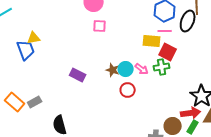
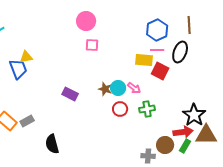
black ellipse: (188, 21) -> (180, 52), moved
green cross: (162, 67) -> (147, 109), moved

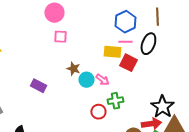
brown star: (105, 89) -> (73, 69), moved
red circle: (120, 109) -> (98, 112), moved

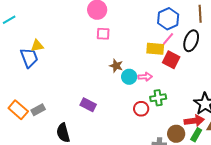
pink line: (125, 42) -> (168, 39), turned -48
pink arrow: (102, 80) -> (145, 77), turned -40
purple rectangle: (38, 86) -> (88, 105), moved

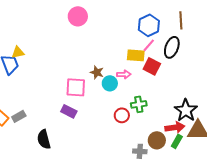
pink square: (103, 34) -> (76, 87), moved, size x1.5
pink arrow: (145, 77) -> (124, 74), moved

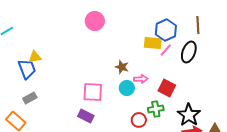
yellow rectangle: (136, 55) -> (153, 43), moved
red square: (152, 66) -> (167, 88), moved
brown star: (97, 72) -> (122, 67), moved
black star: (186, 110) -> (189, 115), moved
gray rectangle: (19, 116) -> (30, 98), moved

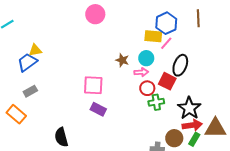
black ellipse: (189, 52) -> (180, 65), moved
blue trapezoid: (27, 69) -> (27, 62), turned -105
cyan circle: (127, 88) -> (146, 58), moved
purple rectangle: (86, 116) -> (98, 109), moved
red circle: (139, 120) -> (147, 88), moved

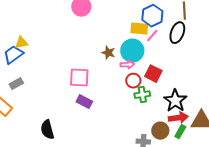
cyan circle: (146, 58) -> (132, 51), size x1.5
black ellipse: (180, 65) -> (177, 33), moved

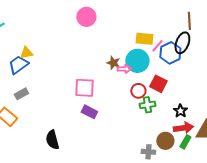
blue hexagon: (152, 16) -> (170, 53), moved
pink arrow: (127, 65) -> (124, 69), moved
black star: (175, 101) -> (180, 111), size x0.6

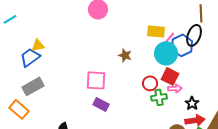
cyan circle: (137, 61) -> (166, 53), moved
pink arrow: (124, 69) -> (175, 88), moved
gray rectangle: (21, 94) -> (33, 86), size x1.5

